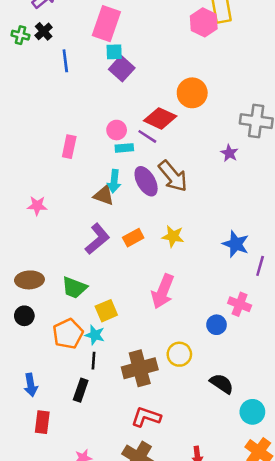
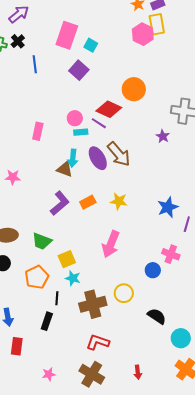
cyan square: (114, 52) -> (91, 45), moved, turned 32
blue star: (236, 244) -> (168, 207), turned 30
cyan star: (95, 335) -> (73, 278), moved

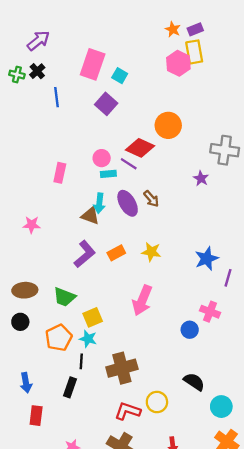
brown arrow: (119, 154) -> (151, 199), size x0.6
cyan star: (73, 278) -> (88, 339), moved
yellow circle: (124, 293) -> (157, 402), moved

